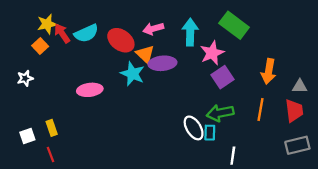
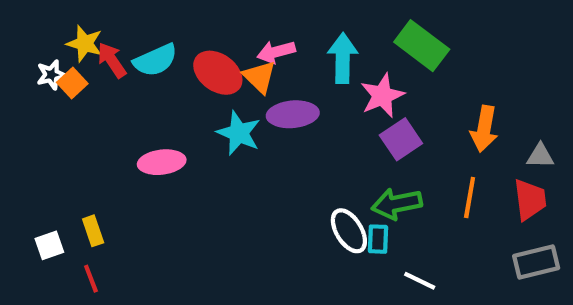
yellow star: (47, 24) -> (85, 44), turned 30
orange triangle: (145, 54) -> (259, 77), moved
white star: (25, 78) -> (51, 75), moved
white line: (233, 156) -> (420, 281), turned -72

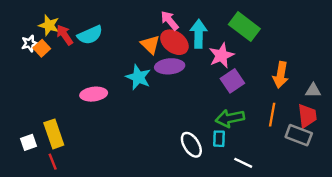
pink arrow: (276, 52) -> (170, 21), moved, turned 65
red ellipse: (218, 73) -> (174, 42), moved
yellow rectangle: (93, 231) -> (54, 134), size x1.6
white ellipse: (349, 231) -> (191, 145), moved
gray rectangle: (536, 262) -> (299, 135), moved, turned 35

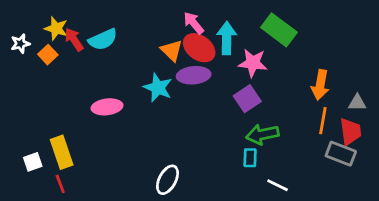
white star: (30, 43) -> (20, 44), moved
pink star: (221, 55) -> (253, 63), turned 30
purple square: (232, 81) -> (247, 99), moved
orange line: (272, 115) -> (323, 121), moved
white ellipse: (191, 145) -> (167, 180), moved, turned 60

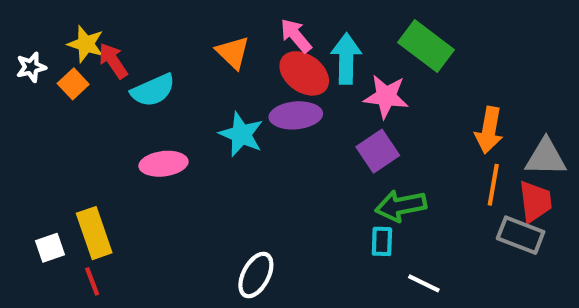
cyan semicircle: (103, 39) -> (153, 90), moved
orange triangle: (172, 50) -> (233, 52), moved
gray triangle: (357, 103) -> (546, 157), size x1.5

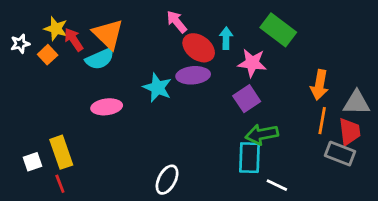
pink arrow: (296, 36) -> (177, 22), moved
orange triangle: (233, 52) -> (108, 34), moved, size x1.4
cyan arrow: (346, 59) -> (226, 38), size x0.7
cyan rectangle: (382, 241) -> (249, 158), size x1.6

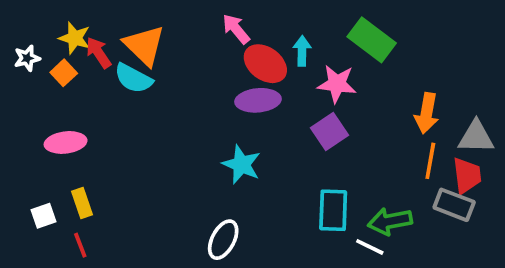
cyan semicircle: (100, 59) -> (133, 78), turned 52
cyan star: (157, 88) -> (242, 164), moved
pink ellipse: (107, 107) -> (66, 142), moved
green arrow: (262, 134) -> (390, 221), moved
yellow rectangle: (61, 152) -> (82, 203), size x0.7

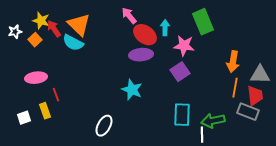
green rectangle: (372, 40) -> (203, 22), turned 30
white ellipse: (223, 240) -> (104, 126), moved
red line: (80, 245) -> (56, 95), moved
white line: (370, 247) -> (202, 135), turned 63

